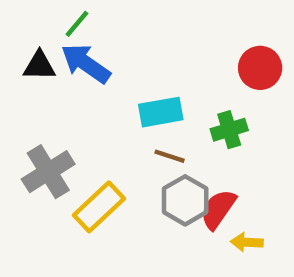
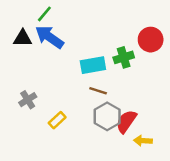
green cross: (229, 130) -> (124, 57), moved
gray cross: (48, 172) -> (28, 100), size x0.6
yellow rectangle: (99, 207) -> (57, 120), size x0.6

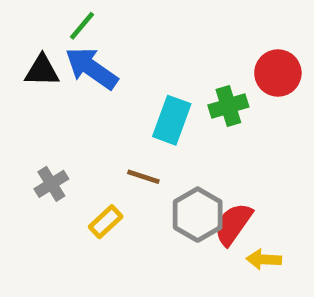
cyan rectangle: (93, 65) -> (172, 120), turned -60
brown line: (98, 91) -> (143, 177), moved

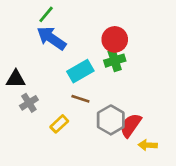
black triangle: (42, 71) -> (16, 79), moved
red circle: (278, 73) -> (115, 39), moved
green cross: (228, 106) -> (115, 61), moved
cyan rectangle: (172, 120) -> (80, 71), moved, turned 40

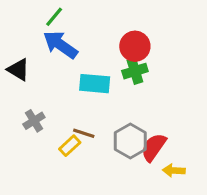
cyan rectangle: (80, 71) -> (95, 84), turned 35
black triangle: (16, 79) -> (18, 70), moved, turned 30
brown line: (80, 99) -> (84, 133), moved

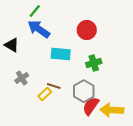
green cross: (135, 71) -> (94, 63), moved
red semicircle: (154, 147) -> (91, 106), moved
yellow arrow: (174, 171) -> (112, 110), size x1.6

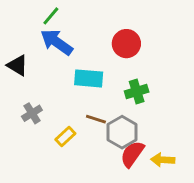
brown line: (54, 86) -> (96, 119), moved
yellow arrow: (112, 110) -> (163, 160), size x0.7

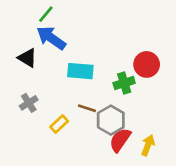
red circle: (126, 44) -> (147, 64), moved
black triangle: (17, 65) -> (27, 58), moved
yellow arrow: (163, 160) -> (148, 145), turned 108

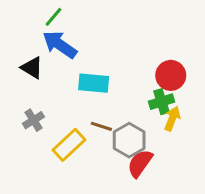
green cross: (124, 83) -> (161, 102), moved
yellow rectangle: (59, 124) -> (69, 145), size x1.5
yellow arrow: (148, 145) -> (172, 119), moved

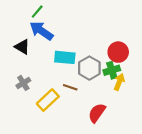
gray hexagon: (129, 140) -> (89, 68), moved

